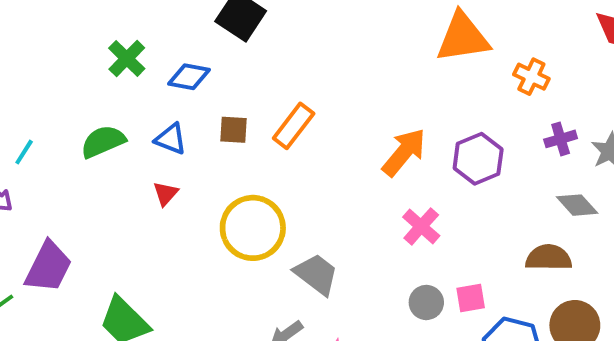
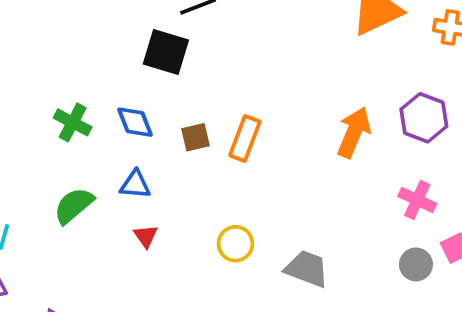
blue diamond: (189, 77) -> (135, 122), turned 75
brown square: (234, 130) -> (196, 137), moved
pink cross: (421, 226) -> (417, 200), moved
yellow circle: (253, 228) -> (235, 244), size x0.6

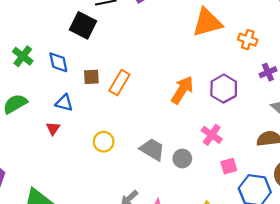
blue triangle: (135, 184) -> (64, 103), moved
gray circle: (416, 264) -> (182, 158), moved
gray trapezoid: (307, 269) -> (152, 149), moved

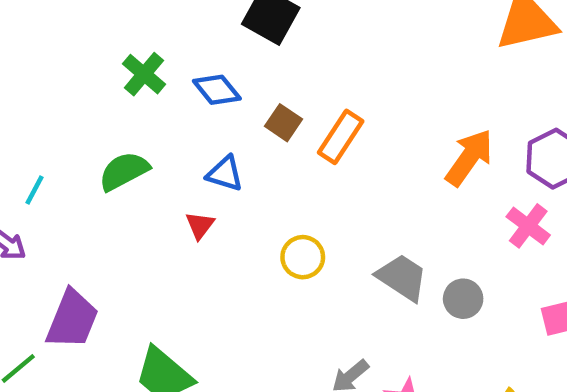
blue diamond: (58, 62) -> (217, 90), turned -30
brown square: (91, 77) -> (283, 123), turned 35
pink cross: (212, 135) -> (528, 226), moved

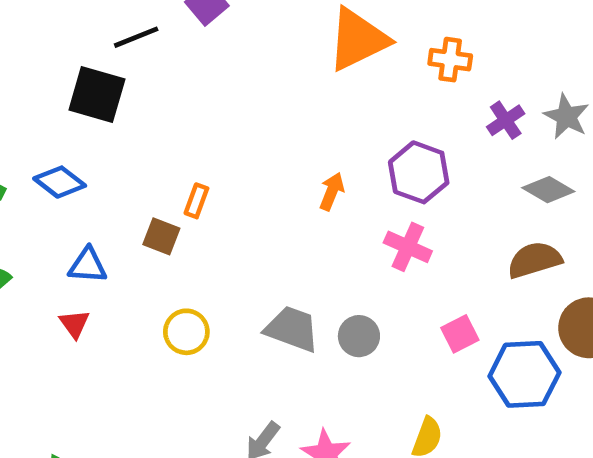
brown square: (283, 123) -> (161, 236), moved
orange rectangle: (341, 137) -> (196, 201), size x0.6
orange arrow: (469, 158) -> (332, 191), size x0.6

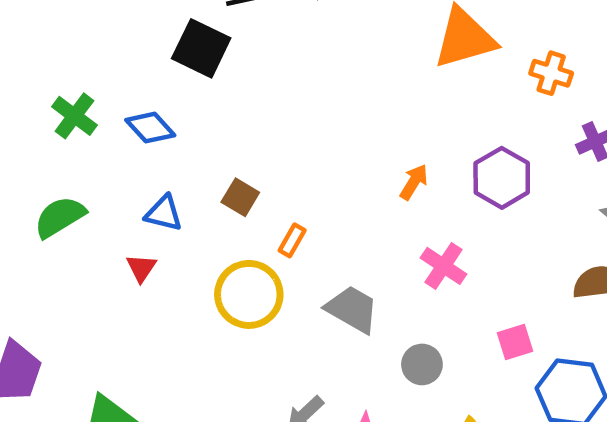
orange rectangle: (196, 201) -> (292, 240), moved
pink cross: (408, 247) -> (444, 266), moved
yellow circle: (186, 332) -> (249, 294), size x1.5
gray circle: (359, 336) -> (422, 364), moved

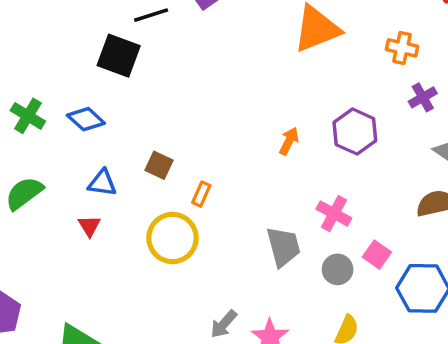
orange cross: (551, 73) -> (402, 48), moved
pink cross: (444, 266) -> (334, 214), moved
gray trapezoid: (352, 309) -> (283, 247), moved, turned 51
pink square: (515, 342) -> (377, 255), turned -32
gray circle: (422, 364) -> (338, 269), moved

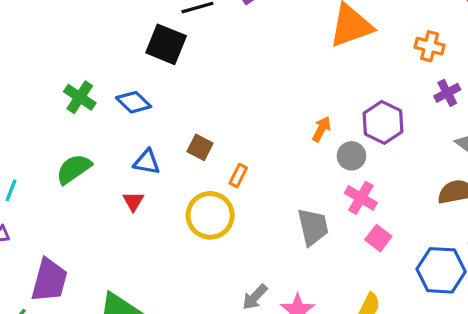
pink square: (377, 255) -> (378, 238), moved
gray circle: (338, 269) -> (351, 156), moved

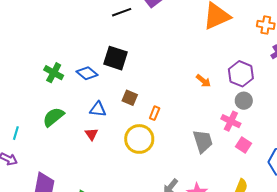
black square: (166, 44) -> (116, 58), moved
orange arrow: (321, 129) -> (203, 81), turned 105
gray circle: (351, 156) -> (244, 101), moved

